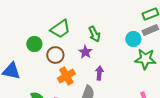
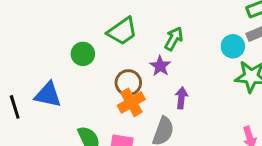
green arrow: (94, 34) -> (174, 39), turned -126
brown circle: (55, 55) -> (128, 83), moved

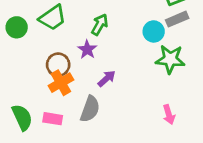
green circle: (83, 54) -> (17, 27), moved
purple arrow: (181, 98) -> (107, 79), turned 42

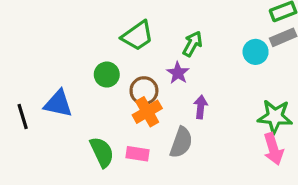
green circle: (17, 27) -> (107, 75), moved
green star: (170, 59) -> (275, 117), moved
purple arrow: (107, 79) -> (201, 107), turned -42
pink arrow: (169, 115) -> (273, 149), size x1.4

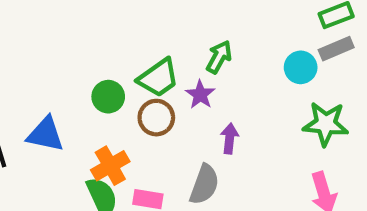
green trapezoid: (137, 36) -> (158, 78), moved
orange cross: (147, 112) -> (110, 166), moved
green star: (275, 117) -> (326, 124), moved

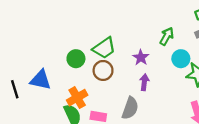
green arrow: (219, 57) -> (167, 36), moved
cyan circle: (301, 67) -> (181, 59), moved
purple star: (200, 95) -> (141, 57), moved

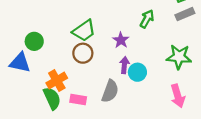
green circle: (76, 59) -> (34, 41), moved
cyan circle: (181, 59) -> (137, 72), moved

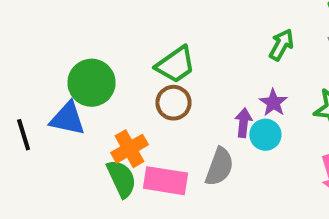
purple star: (121, 40) -> (273, 103), moved
green circle: (34, 41) -> (92, 83), size x1.5
pink rectangle: (78, 99) -> (165, 181), size x1.5

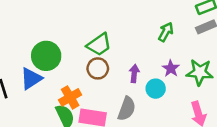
purple star: (273, 103) -> (171, 68), moved
blue triangle: (68, 119) -> (31, 79), turned -45
purple arrow: (243, 123) -> (134, 73), moved

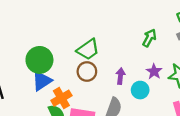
blue triangle: (31, 79) -> (42, 81), moved

